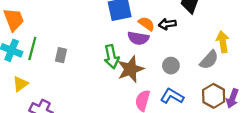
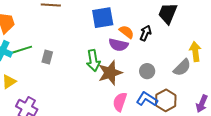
black arrow: (167, 24) -> (146, 33), turned 119
green line: (32, 48) -> (21, 50), turned 55
brown hexagon: (214, 96) -> (166, 100), moved

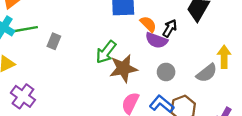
purple semicircle: (118, 45) -> (156, 40), moved
green arrow: (93, 61) -> (106, 52), turned 40

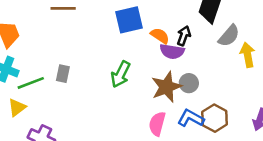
green line: (25, 29) -> (31, 83), moved
brown star: (123, 68) -> (166, 87), moved
gray semicircle: (207, 73) -> (229, 36), moved

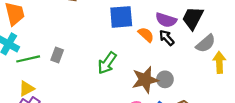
black arrow: (184, 36) -> (167, 38), turned -70
purple semicircle: (172, 51) -> (166, 20), moved
yellow triangle: (17, 107) -> (27, 89), moved

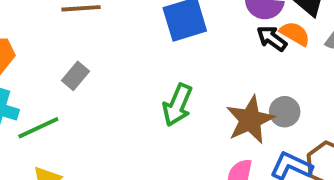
orange semicircle: (146, 35) -> (295, 34), moved
gray rectangle: (57, 55) -> (75, 76), moved, turned 32

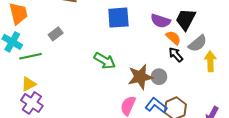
black arrow: (272, 38) -> (176, 55), moved
green arrow: (177, 105) -> (105, 61), turned -95

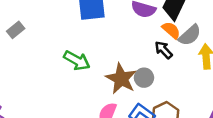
orange semicircle: (173, 38) -> (171, 30), moved
brown star: (140, 77) -> (121, 79), turned -30

